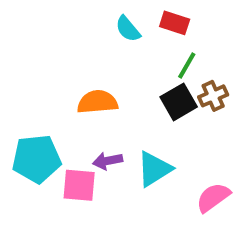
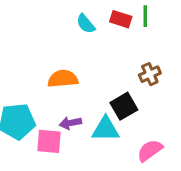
green line: (187, 65) -> (145, 16), moved, turned -30
black square: (179, 102) -> (124, 106), moved
cyan triangle: (154, 169) -> (106, 129), turned 32

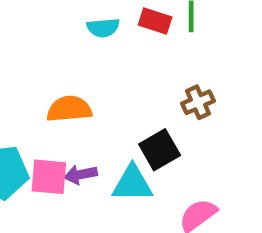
cyan semicircle: (86, 24) -> (103, 28), turned -55
pink square: (49, 141) -> (49, 177), moved

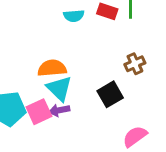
pink square: (49, 177) -> (39, 112), turned -30
cyan triangle: (132, 184) -> (59, 88), moved, turned 44

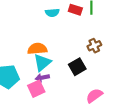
cyan triangle: (59, 88) -> (42, 63), turned 36
pink square: (39, 112) -> (36, 89), moved

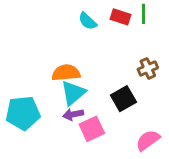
cyan semicircle: (52, 13) -> (88, 21), turned 48
pink square: (36, 89) -> (92, 129), moved

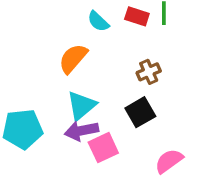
brown cross: (148, 68) -> (149, 72), moved
orange semicircle: (66, 73) -> (73, 58), moved, turned -44
purple arrow: (73, 114) -> (81, 131), size x1.4

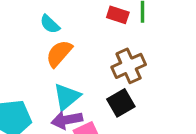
cyan semicircle: (98, 21) -> (50, 24), moved
brown cross: (149, 72) -> (129, 66), size x1.5

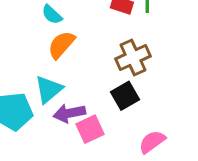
cyan triangle: (67, 97) -> (49, 89), moved

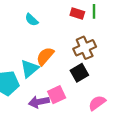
orange semicircle: (61, 45) -> (45, 56), moved
purple arrow: (69, 113) -> (39, 102), moved

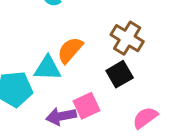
brown cross: (85, 48) -> (127, 38), turned -35
cyan triangle: (30, 69) -> (48, 68), turned 42

